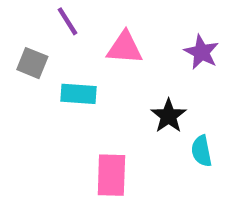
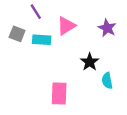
pink triangle: (125, 48) -> (66, 26), turned -36
cyan rectangle: (78, 94) -> (42, 40), moved

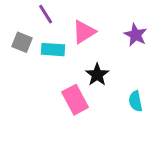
black star: (90, 62) -> (97, 75), moved
pink rectangle: (59, 94) -> (75, 100), moved, turned -30

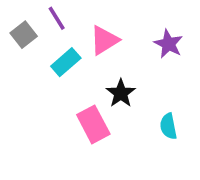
gray square: (22, 42) -> (24, 35), moved, turned 30
cyan rectangle: (53, 50) -> (66, 62), turned -45

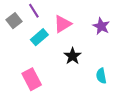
pink rectangle: (93, 124) -> (32, 79), moved

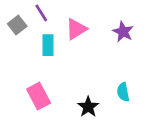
cyan rectangle: (39, 37) -> (48, 45), turned -49
black star: (73, 56) -> (88, 107), moved

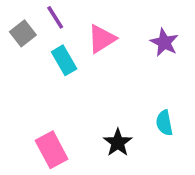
cyan rectangle: (48, 45) -> (64, 60), turned -30
pink rectangle: (39, 96) -> (52, 150), moved

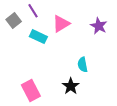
cyan rectangle: (64, 60) -> (38, 37), turned -35
cyan semicircle: (164, 123) -> (83, 65), moved

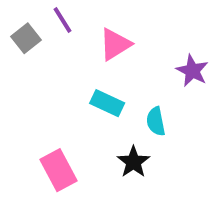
purple star: (99, 26) -> (192, 71), moved
cyan rectangle: (38, 37) -> (107, 103), moved

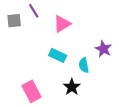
gray square: (26, 38) -> (14, 21), turned 32
purple star: (192, 71) -> (103, 49), moved

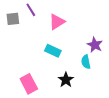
cyan semicircle: (84, 65) -> (86, 62), moved

